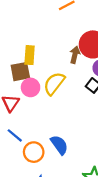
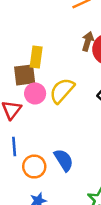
brown arrow: (75, 55) -> (88, 41), moved
blue line: (15, 135) -> (14, 146), turned 42

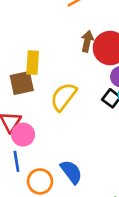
pink circle: (35, 93) -> (23, 135), moved

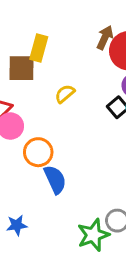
yellow semicircle: (64, 97) -> (65, 94), size x0.6
orange circle: (40, 181) -> (38, 152), moved

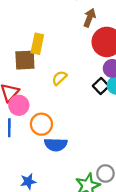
brown arrow: (105, 38) -> (89, 18), moved
blue semicircle: (55, 180) -> (56, 145), turned 120

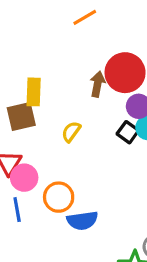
brown arrow: (89, 18) -> (98, 84), moved

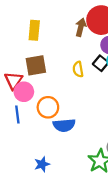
brown square: (21, 116) -> (36, 65), moved
yellow semicircle: (71, 132) -> (78, 69), moved, turned -49

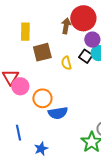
brown square: (36, 65) -> (42, 52), moved
blue line: (17, 115) -> (19, 133), moved

